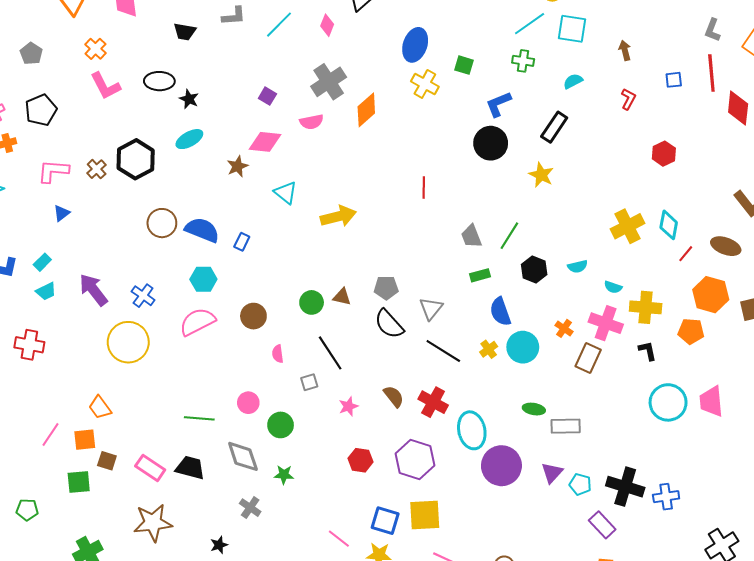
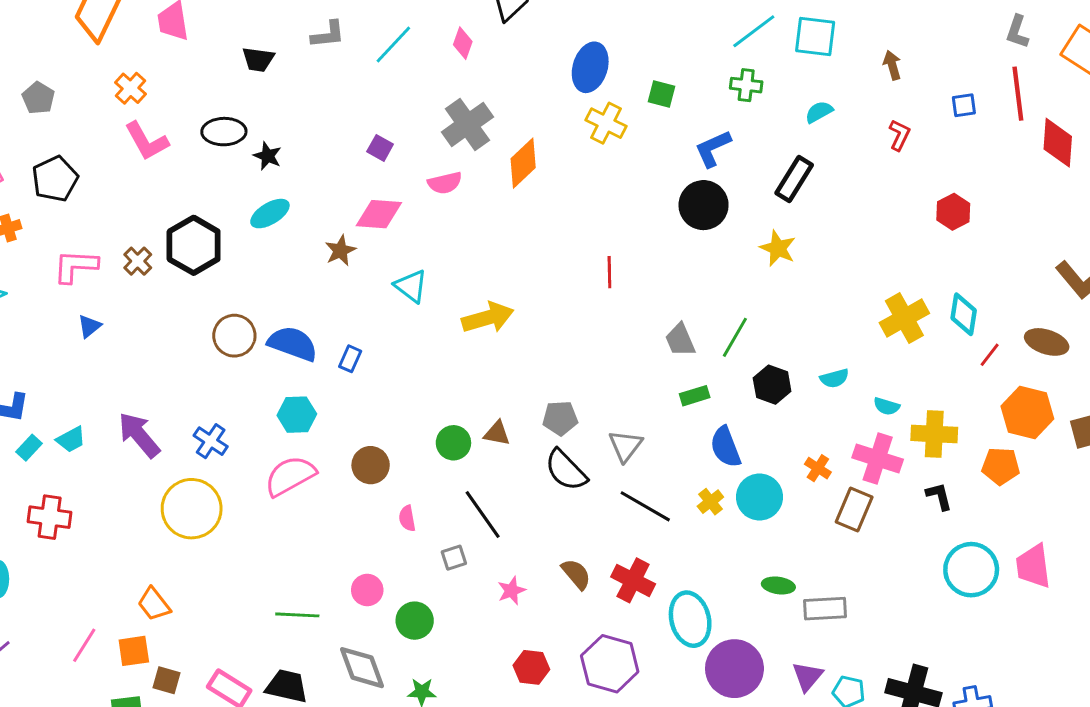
cyan rectangle: (42, 262) -> (29, 448), moved

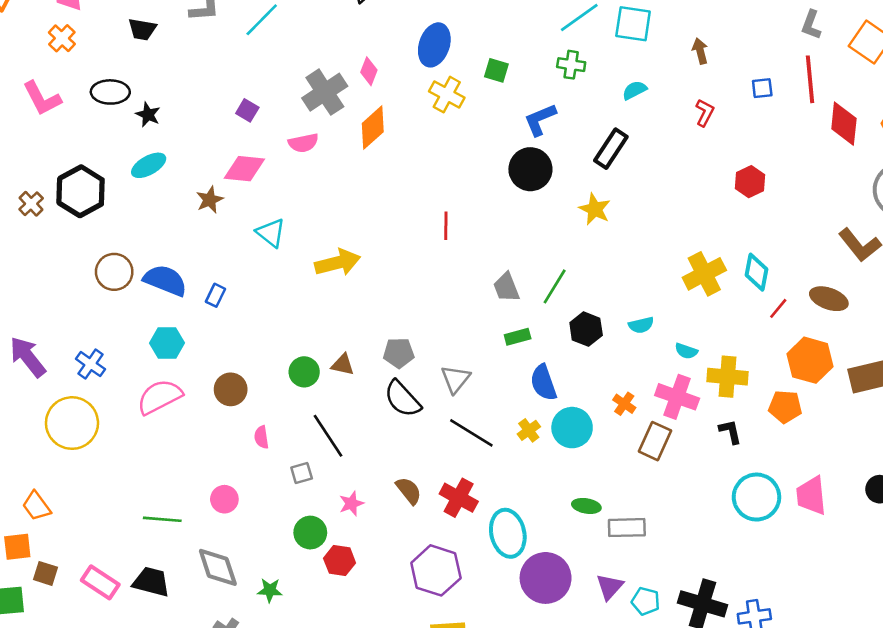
pink diamond: (463, 43) -> (369, 71), moved
orange cross: (130, 88) -> (62, 38), moved
green circle: (415, 621) -> (310, 533), moved
red hexagon: (531, 667) -> (340, 561), moved

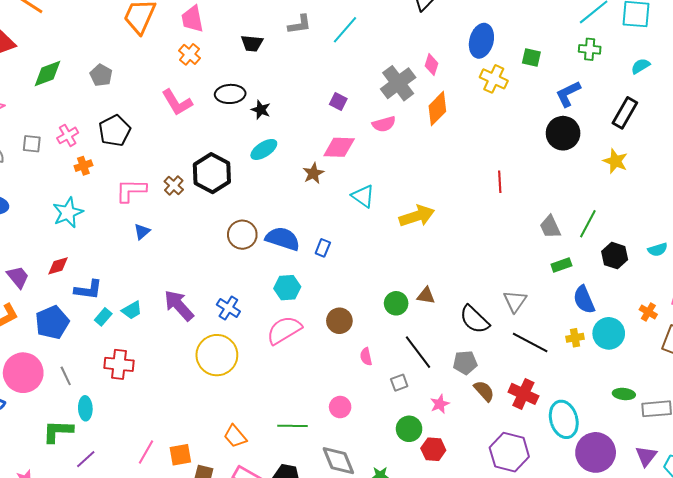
gray pentagon: (399, 353) -> (465, 363), moved
yellow cross: (529, 430) -> (575, 338), turned 30
orange trapezoid: (36, 506) -> (235, 436), moved

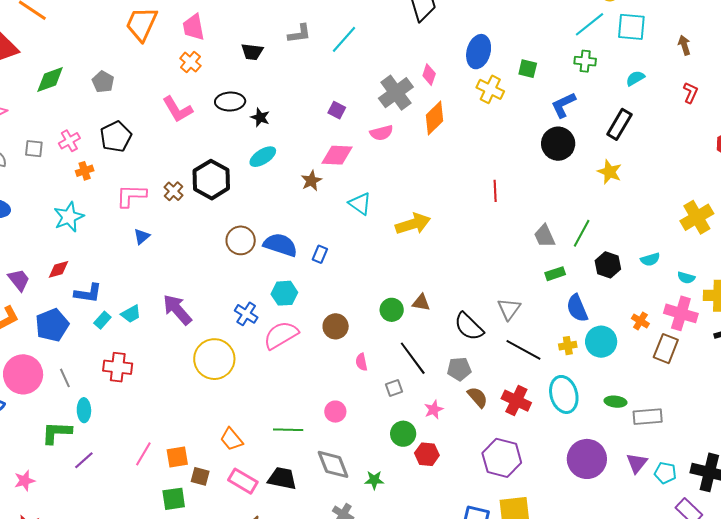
blue cross: (228, 308) -> (246, 314), moved
cyan ellipse: (564, 419) -> (564, 394), moved

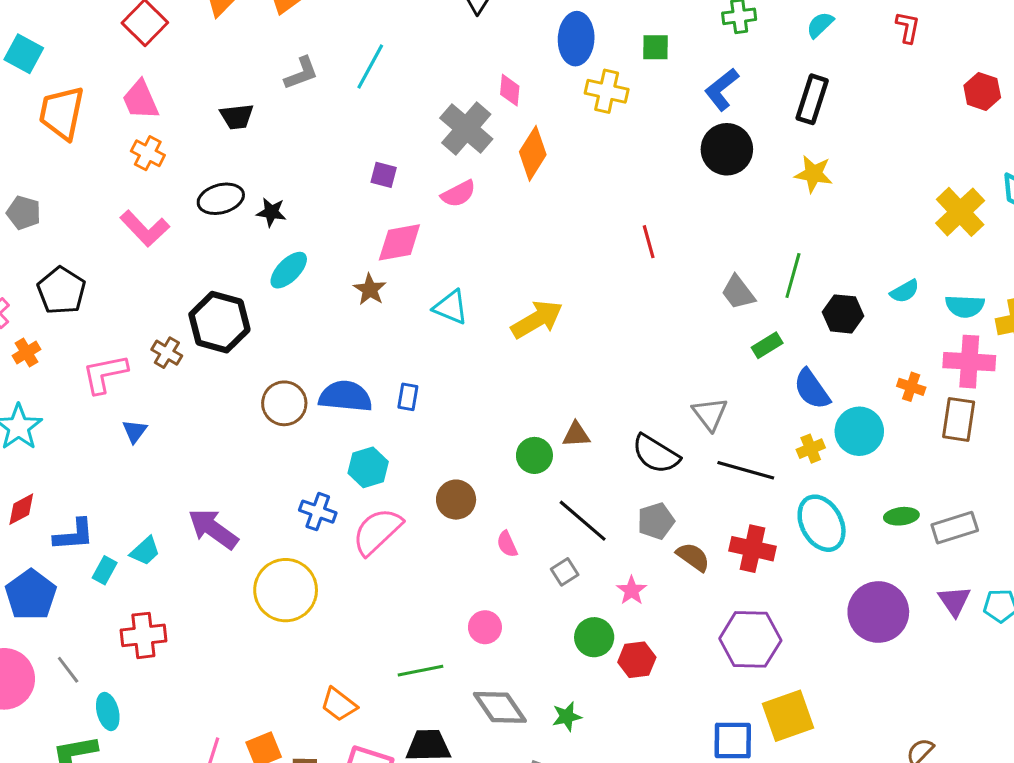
cyan semicircle: (686, 278) -> (965, 306), size x1.4

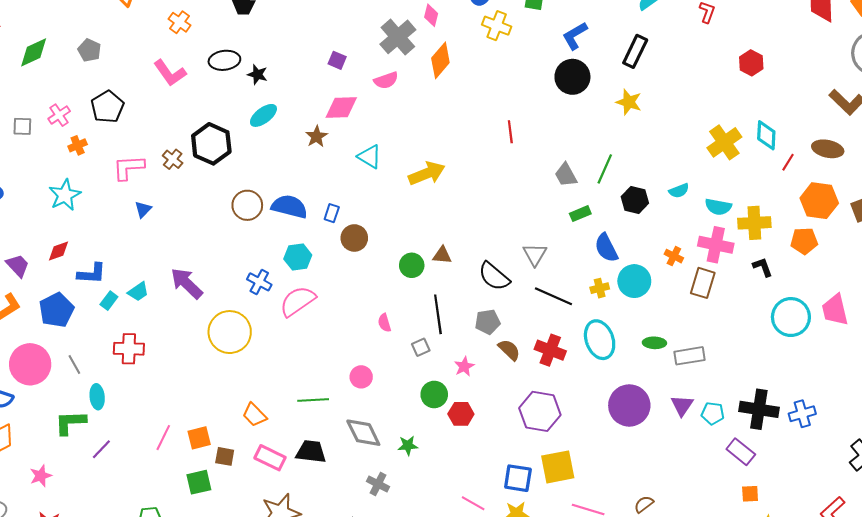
brown circle: (456, 500) -> (354, 238), moved
black line: (583, 521) -> (438, 314), turned 33

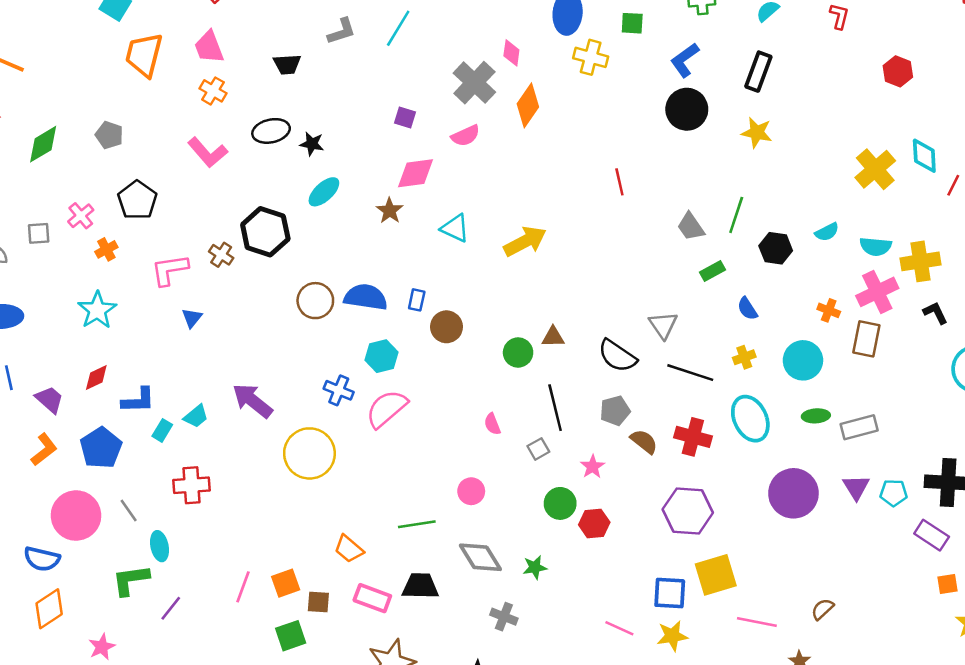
pink cross: (716, 245) -> (877, 292), turned -32
blue semicircle: (606, 248) -> (747, 309), size x0.7
cyan circle: (634, 281) -> (803, 360), moved

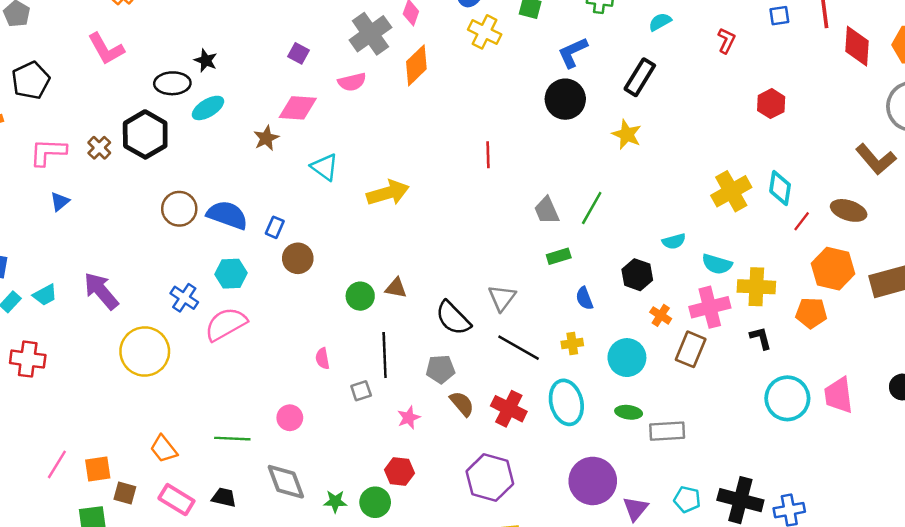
black ellipse: (271, 131) -> (172, 83), moved
black hexagon: (776, 248) -> (637, 275), moved
purple triangle: (856, 487) -> (635, 509), moved
green circle: (560, 503) -> (375, 502), moved
black trapezoid: (420, 586) -> (224, 497), size x0.7

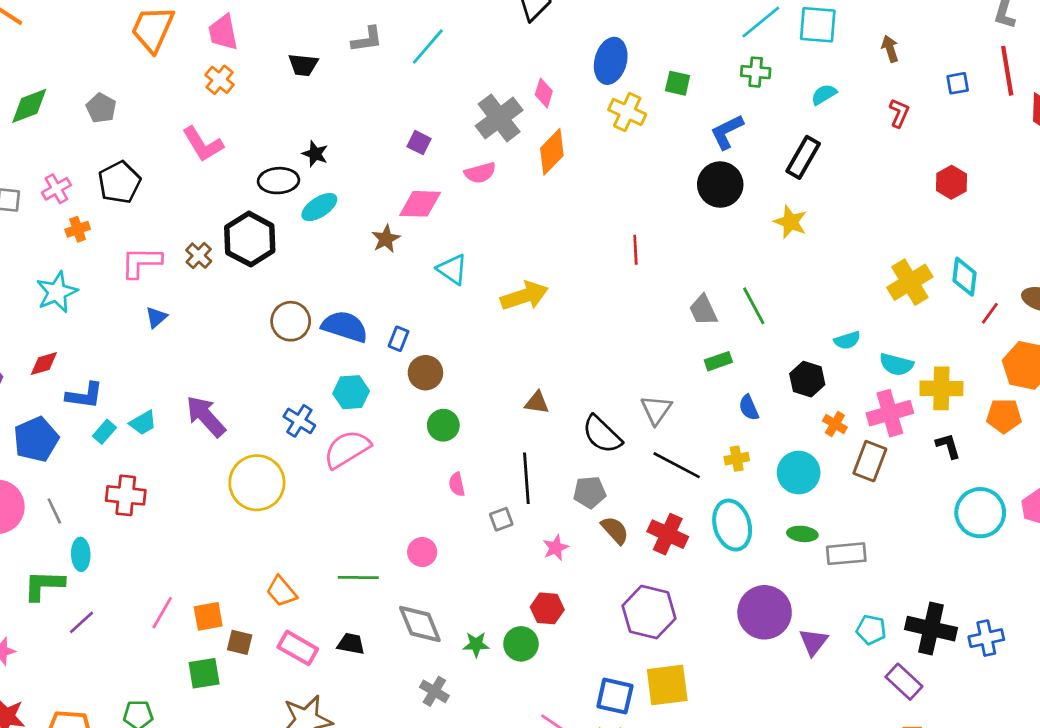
green line: (592, 208) -> (754, 306), turned -56
green circle: (360, 296) -> (443, 425), moved

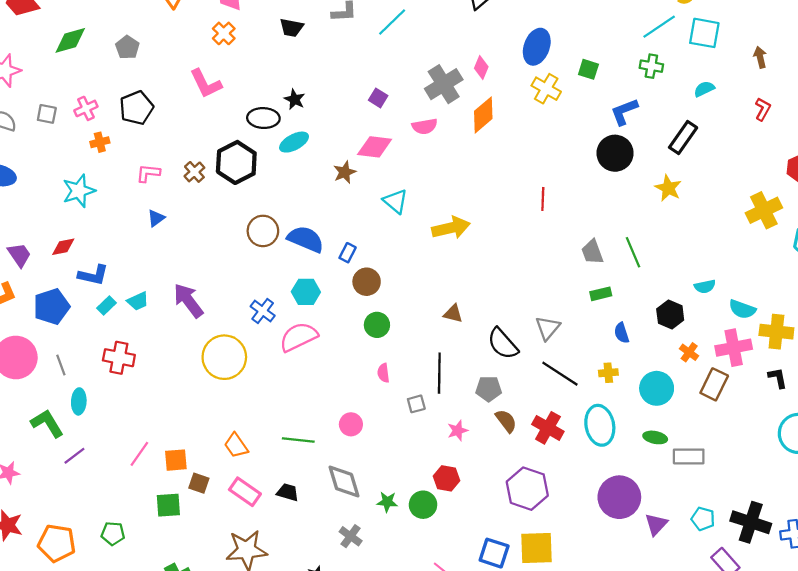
pink L-shape: (141, 262) -> (148, 173), size x0.7
yellow cross: (910, 282) -> (764, 210), moved
green L-shape: (44, 585) -> (47, 423), turned 52

